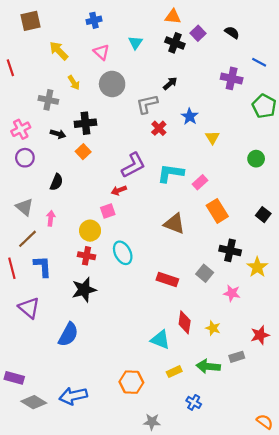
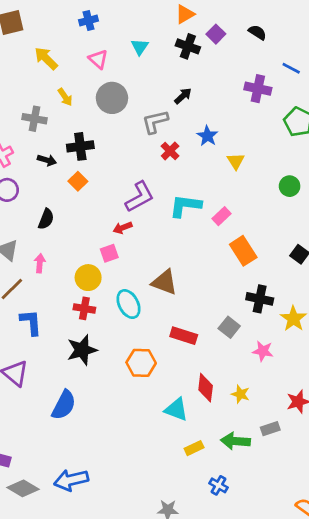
orange triangle: (173, 17) -> (185, 14), turned -35
brown triangle: (174, 224) -> (164, 282), moved
orange hexagon: (131, 382) -> (141, 363), moved

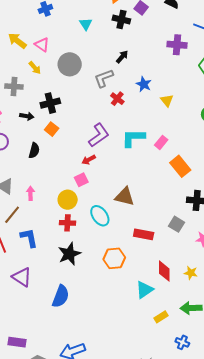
pink triangle: (98, 59) -> (42, 45), moved
black semicircle: (46, 219) -> (34, 150), moved
cyan triangle: (176, 409) -> (144, 290), turned -48

